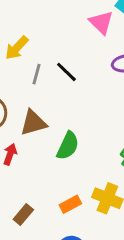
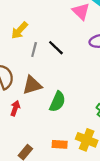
orange rectangle: (70, 204) -> (60, 144), turned 32

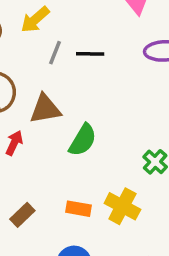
black line: (56, 48) -> (90, 54), turned -49

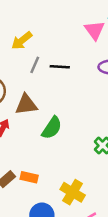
yellow cross: (122, 206) -> (73, 192), moved
orange rectangle: (79, 209) -> (29, 177), moved

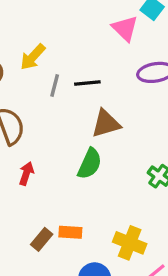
brown triangle: (26, 105) -> (106, 124), moved

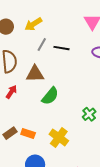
brown triangle: (106, 124) -> (35, 74), moved
yellow cross: (130, 243) -> (59, 137), moved

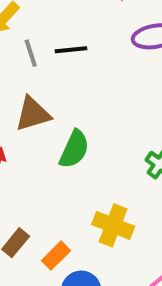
gray line: (42, 44) -> (31, 53), turned -32
orange rectangle: (28, 133) -> (56, 256), moved, turned -48

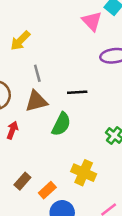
black line: (71, 50) -> (77, 92), moved
gray line: (31, 53) -> (37, 73), moved

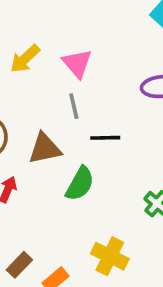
pink triangle: (92, 21) -> (77, 63), moved
gray line: (37, 73) -> (74, 106), moved

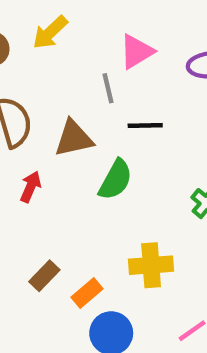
pink triangle: (77, 63) -> (137, 52), moved, turned 40
yellow cross: (110, 256) -> (151, 265), turned -30

